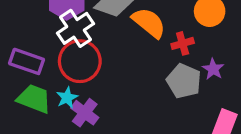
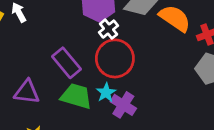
white cross: (75, 28) -> (109, 29), size x0.6
purple rectangle: (27, 61) -> (67, 63), turned 36

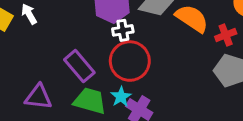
white cross: (109, 29) -> (123, 30), turned 30

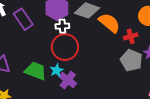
purple rectangle: (79, 66) -> (23, 19), moved

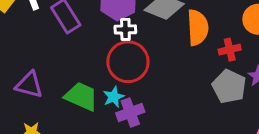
orange semicircle: (109, 23) -> (198, 28), turned 45
purple cross: (68, 80) -> (130, 113), turned 30

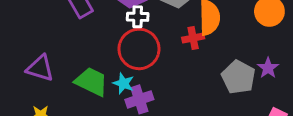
red cross: (230, 50) -> (193, 38), moved
cyan star: (114, 97) -> (123, 83), turned -30

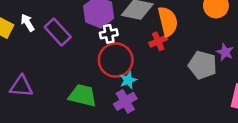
purple triangle: (40, 68) -> (21, 86), moved
cyan star: (123, 83) -> (128, 80), moved, turned -30

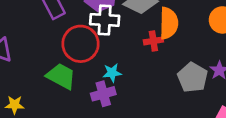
white cross: (109, 34) -> (105, 20), size x1.5
red circle: (116, 60) -> (81, 44), moved

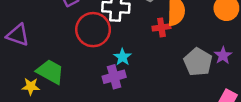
cyan star: (112, 73) -> (122, 57), turned -30
green trapezoid: (61, 76) -> (50, 72), moved

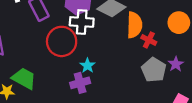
red cross: (161, 27) -> (149, 40), moved, turned 35

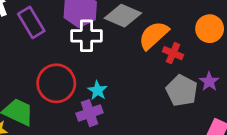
orange semicircle: (134, 25) -> (154, 35), turned -130
red circle: (62, 41) -> (56, 83), moved

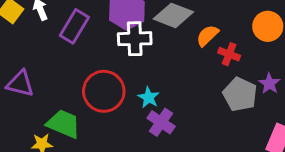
purple rectangle: (31, 22) -> (74, 26), turned 64
orange semicircle: (154, 35) -> (207, 36), size x0.7
purple cross: (89, 113) -> (161, 122), moved, turned -35

